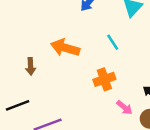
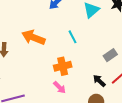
pink arrow: (124, 107) -> (60, 87), moved

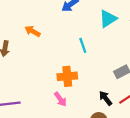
orange arrow: (33, 37) -> (32, 31), moved, size x0.6

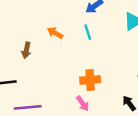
cyan line: (83, 45) -> (88, 32), moved

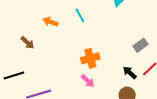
brown arrow: (26, 50) -> (27, 43), turned -48

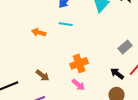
cyan line: (80, 15) -> (66, 24), turned -48
brown arrow: (27, 43) -> (42, 75), moved

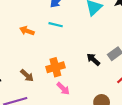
orange cross: (79, 63) -> (55, 67), moved
black arrow: (117, 74) -> (93, 59), moved

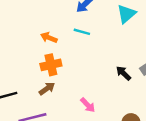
orange cross: (55, 67) -> (51, 65), moved
brown arrow: (27, 75) -> (47, 89), turned -80

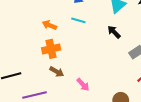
black arrow: (123, 73) -> (114, 32), moved
brown arrow: (47, 89) -> (57, 72), moved, turned 64

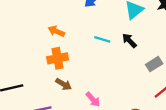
cyan line: (78, 20) -> (102, 39), moved

